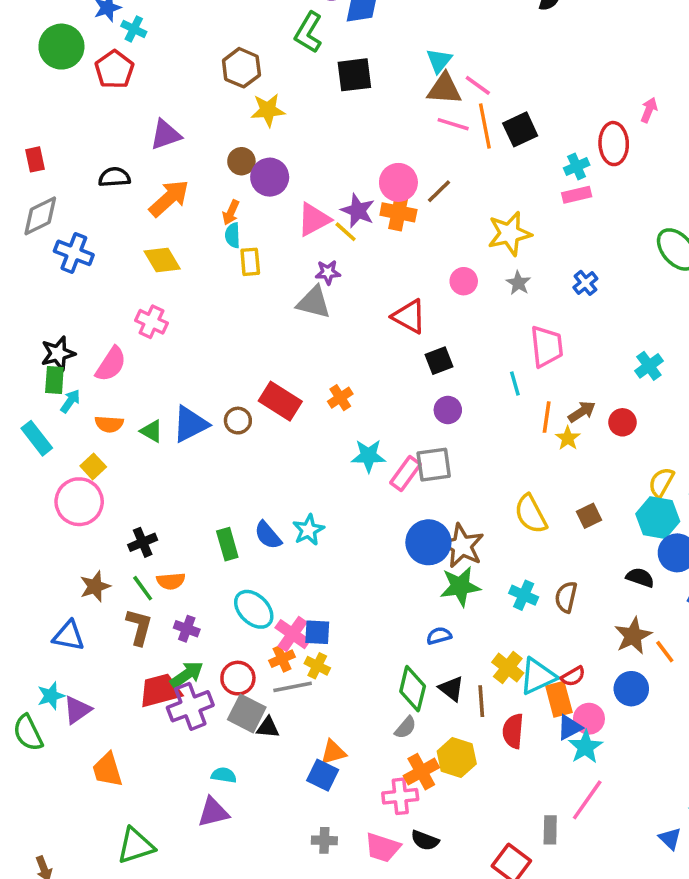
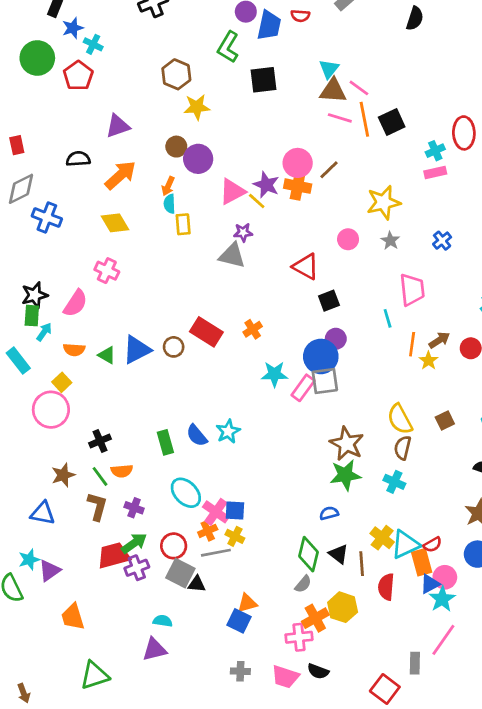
blue circle: (428, 542) -> (321, 356), moved
brown semicircle: (566, 597) -> (403, 448), moved
purple cross: (190, 706) -> (137, 568), size x0.7

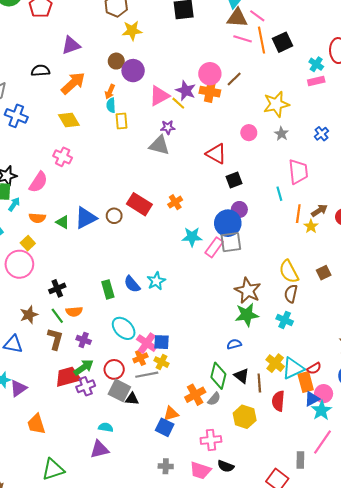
cyan cross: (435, 151) -> (316, 64), turned -32
orange cross: (315, 618) -> (195, 395), moved

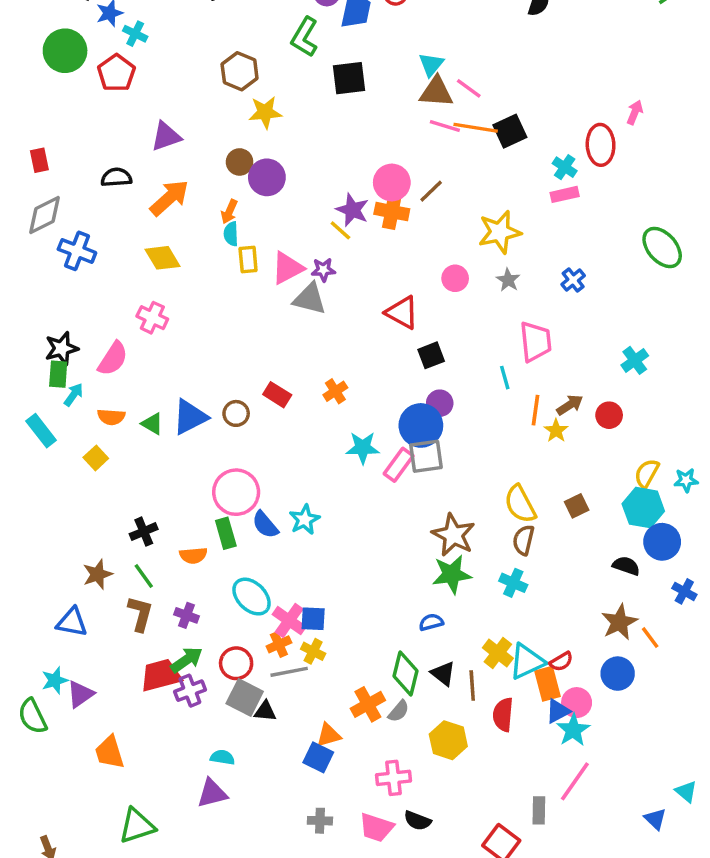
orange line: (261, 40) -> (476, 128), turned -70
pink triangle: (159, 96) -> (287, 268), moved
red rectangle: (139, 204) -> (277, 395), size x0.7
pink circle: (19, 264) -> (236, 492), moved
orange semicircle: (74, 312) -> (193, 555), moved

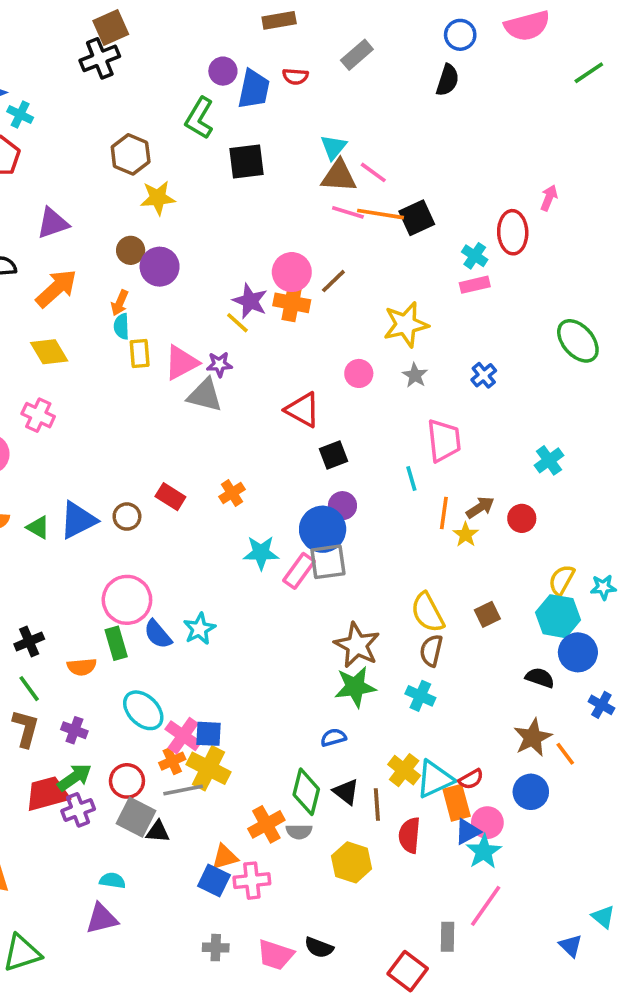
yellow cross: (313, 651) -> (208, 768), size x1.6
gray semicircle: (399, 711) -> (299, 832), turned 50
pink cross: (394, 778) -> (252, 881), moved

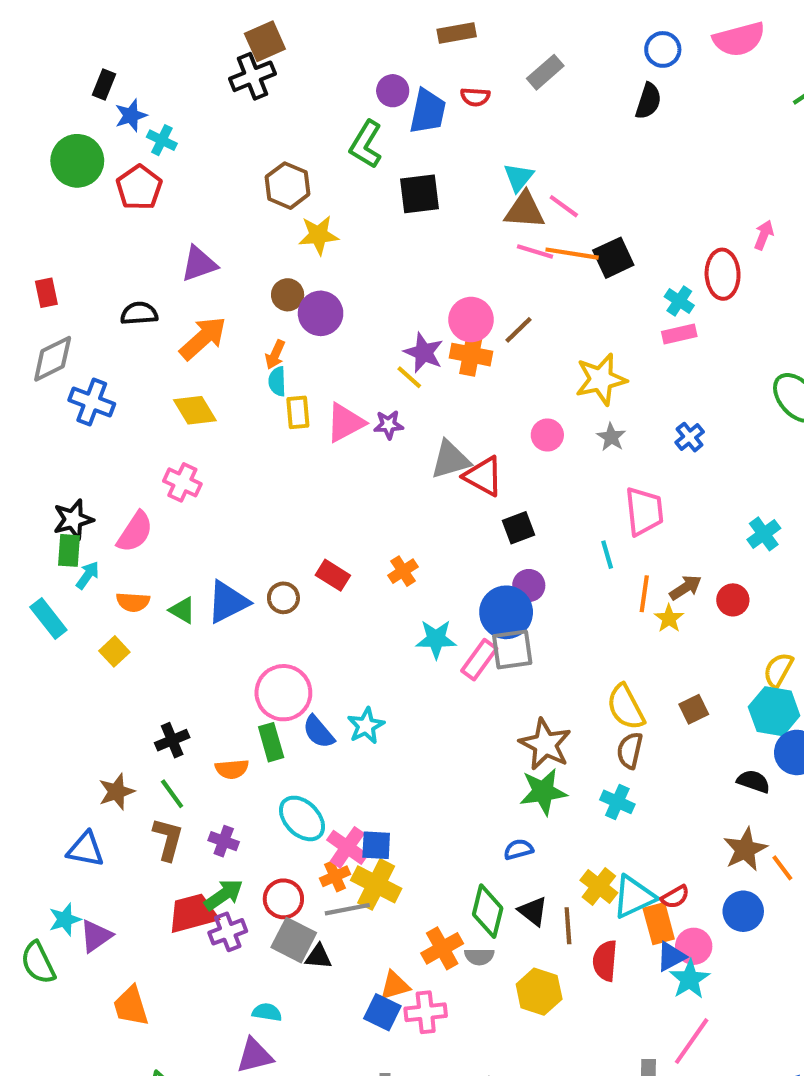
gray triangle: (205, 395) -> (450, 460), moved, turned -30

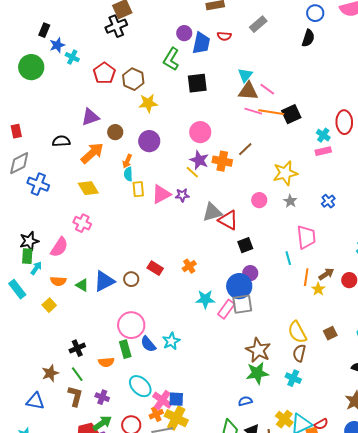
red pentagon: (139, 188) -> (104, 73), moved
brown circle: (288, 295) -> (115, 132), moved
pink circle: (471, 320) -> (200, 132), moved

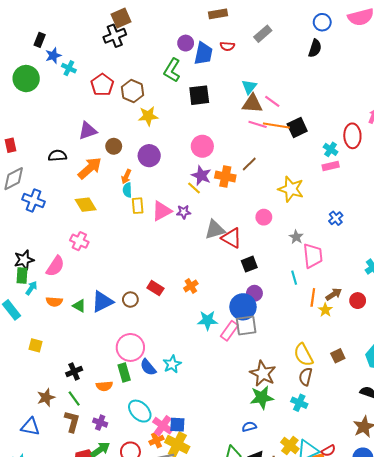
yellow star: (285, 173) -> (291, 189), turned 30
gray star: (290, 201) -> (296, 237), moved
yellow square: (49, 305) -> (36, 345), moved, turned -32

